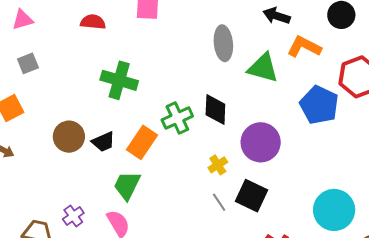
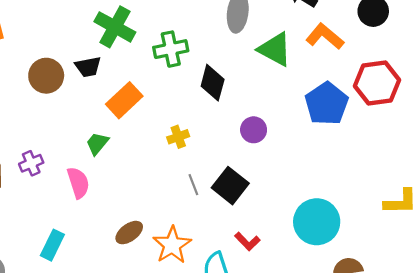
green cross: (177, 118) -> (171, 49), moved
black trapezoid: (103, 142) -> (88, 67), moved
purple circle: (261, 142) -> (254, 130), size x0.6
yellow cross: (218, 165) -> (178, 137), moved
green trapezoid: (127, 185) -> (97, 143), size x0.7

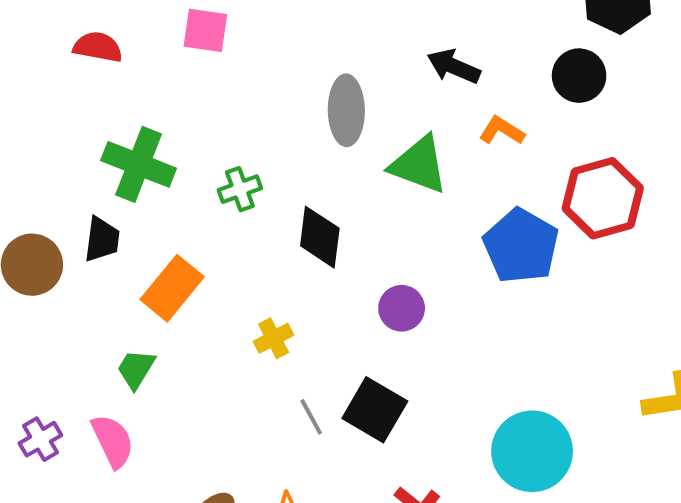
orange L-shape: (325, 36) -> (502, 131), size x0.7
green cross: (171, 49) -> (240, 189), size x0.7
black trapezoid: (88, 67) -> (102, 239), turned -64
purple cross: (31, 163) -> (40, 439), moved

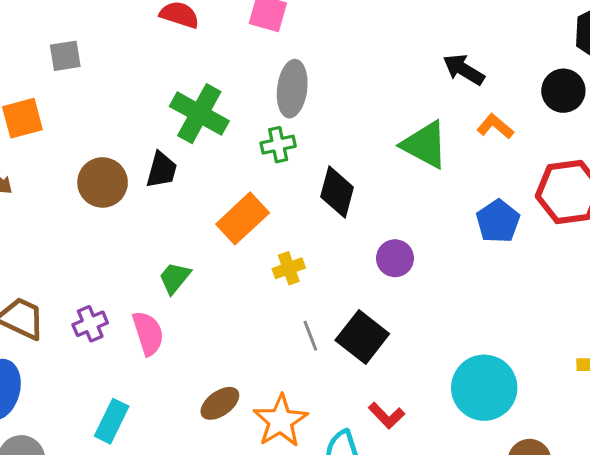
gray ellipse: (346, 110) -> (292, 89), moved
blue pentagon: (521, 246) -> (498, 221), size x0.7
orange rectangle: (172, 288) -> (243, 218), moved

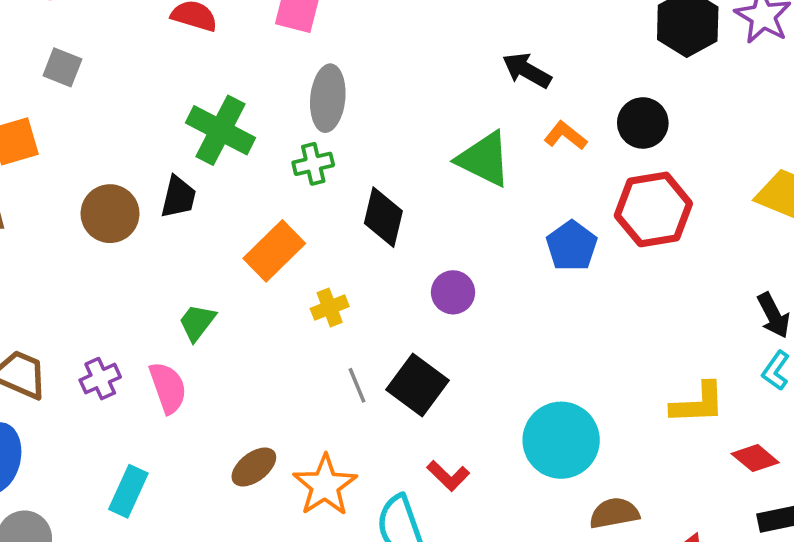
gray square: (65, 56) -> (62, 67), turned 32
black circle: (563, 91) -> (643, 123), moved

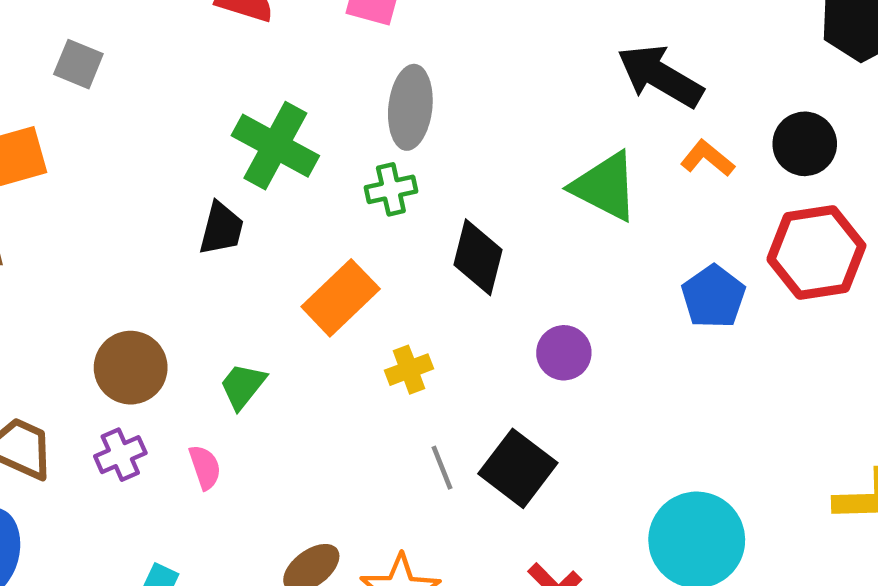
black arrow: (527, 70) -> (660, 76), size x1.4
brown circle: (110, 214) -> (131, 368), moved
pink semicircle: (168, 388) -> (205, 467), size x0.7

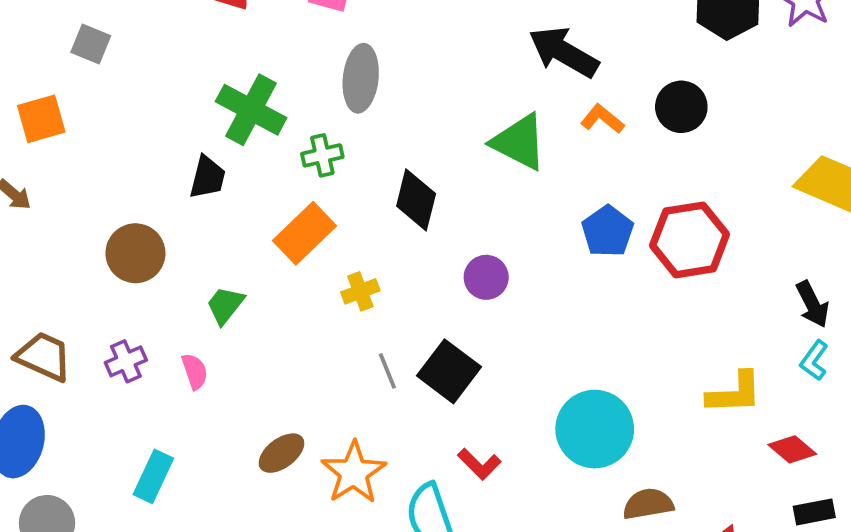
green cross: (391, 189) -> (322, 155), moved
red hexagon: (816, 252) -> (690, 240), moved
brown circle: (131, 368) -> (135, 253), moved

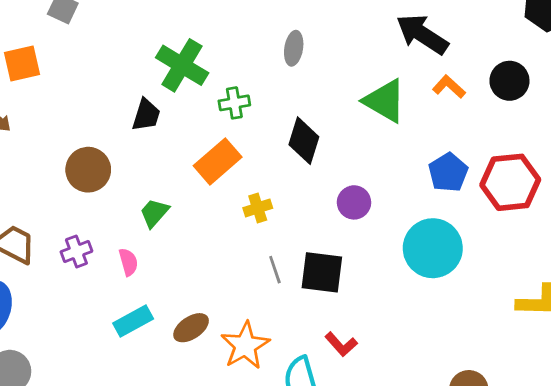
gray ellipse: (361, 78) -> (294, 48), moved, size x0.7
black square: (449, 371) -> (322, 272), turned -33
cyan circle: (595, 429) -> (433, 248), moved
cyan rectangle: (153, 476) -> (133, 321), moved, turned 33

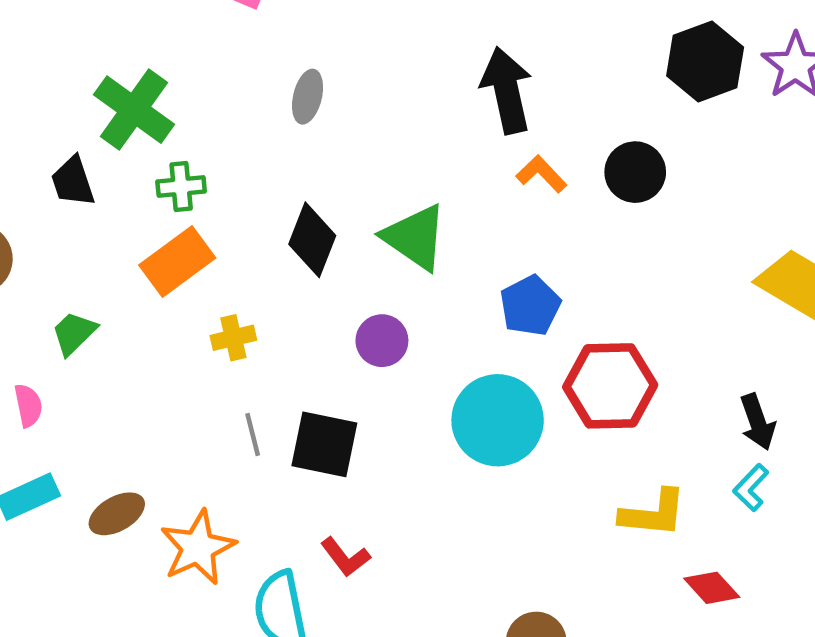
black arrow: (422, 34) -> (507, 90), turned 40
green triangle: (385, 101) -> (415, 237), moved
green cross: (234, 103) -> (181, 186), moved
black trapezoid: (146, 115) -> (73, 182), turned 140
red hexagon: (510, 182) -> (610, 386), moved

